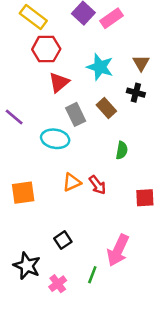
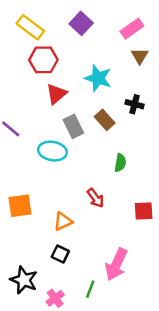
pink rectangle: (112, 18) -> (132, 29), moved
brown triangle: (141, 63) -> (140, 56), moved
orange triangle: (72, 182) -> (63, 221), moved
black square: (63, 240) -> (60, 254), turned -30

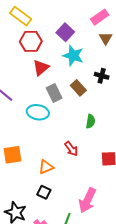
purple square: (81, 23) -> (65, 32), moved

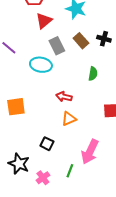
black cross: (102, 76) -> (104, 39), moved
red arrow: (71, 149) -> (64, 97), moved, turned 140
orange triangle: (46, 167) -> (69, 119), moved

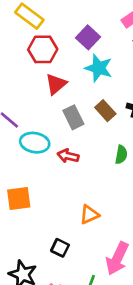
cyan ellipse: (41, 65) -> (35, 143), moved
red arrow: (64, 97) -> (68, 156), moved

